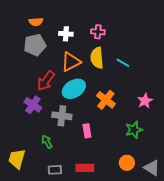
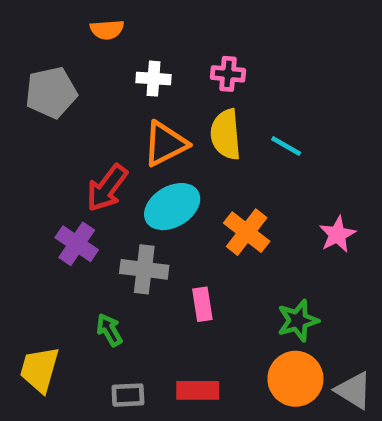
orange semicircle: (36, 22) -> (107, 30), moved
gray pentagon: (35, 45) -> (51, 93), moved
green star: (134, 130) -> (298, 321), moved
orange circle: (127, 163) -> (295, 379), size x1.5

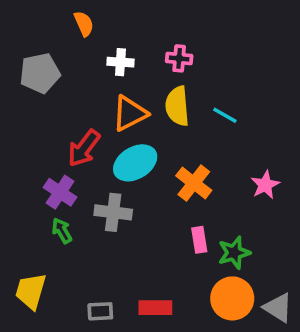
orange semicircle: (107, 30) -> (84, 24), turned -110
pink rectangle: (202, 304) -> (199, 240), moved
green arrow: (109, 330) -> (62, 231), moved

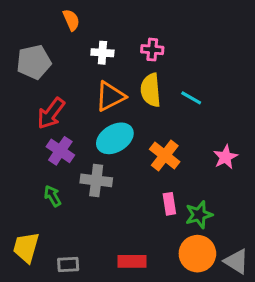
red arrow: (84, 148) -> (51, 113), moved
purple cross: (60, 192) -> (60, 151), moved
gray rectangle: (100, 311) -> (68, 265), moved

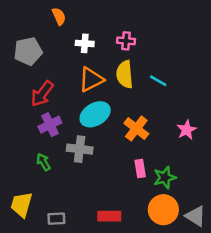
purple cross: (60, 151) -> (50, 125), turned 30

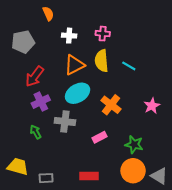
pink rectangle: (140, 168) -> (100, 137), moved, turned 72
green star: (165, 177) -> (134, 145), turned 30
yellow trapezoid: (22, 205) -> (18, 167), turned 90

